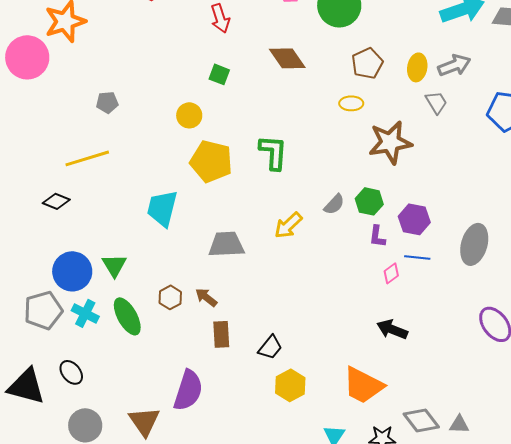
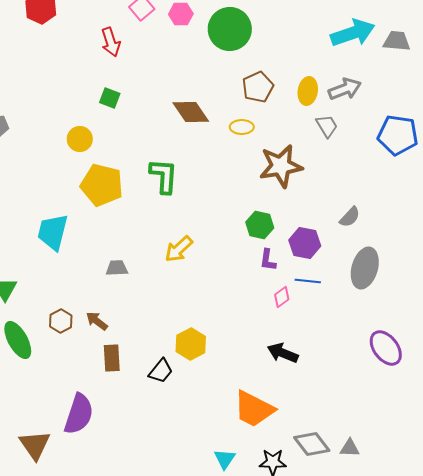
brown diamond: (287, 58) -> (191, 112), moved
gray semicircle: (334, 204) -> (350, 217), moved
gray trapezoid: (226, 244) -> (117, 268), size x0.6
yellow hexagon: (290, 385) -> (191, 344), moved

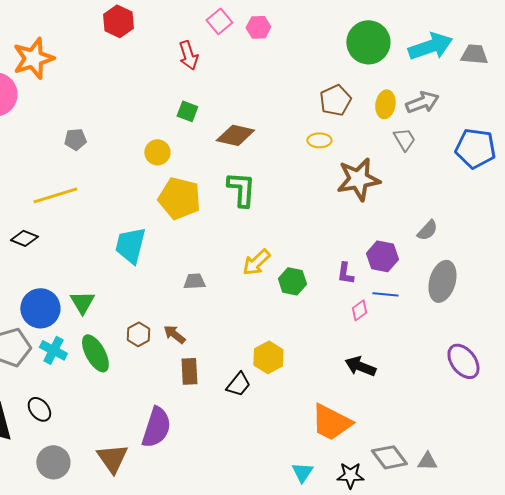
green circle: (230, 29) -> (368, 42), moved
brown diamond: (191, 112) -> (235, 135), moved, turned -42
green hexagon: (260, 225) -> (292, 281), moved

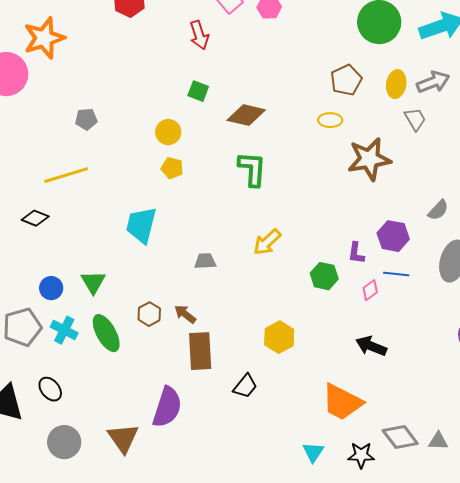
yellow pentagon: (179, 198) -> (172, 168), moved, size x0.5
green hexagon: (292, 281) -> (324, 276), moved
blue circle: (40, 308) -> (51, 288), size x0.6
brown rectangle: (189, 371) -> (200, 351), size x1.4
black trapezoid: (238, 384) -> (245, 386), moved

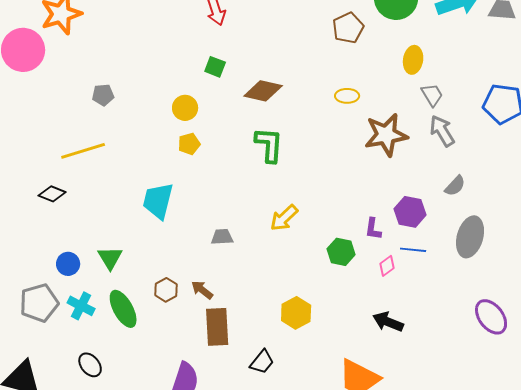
brown pentagon: (346, 80) -> (348, 28), moved
gray arrow: (433, 82) -> (442, 131), moved, turned -100
yellow pentagon: (172, 168) -> (189, 144), turned -30
black ellipse: (50, 389) -> (90, 365), moved

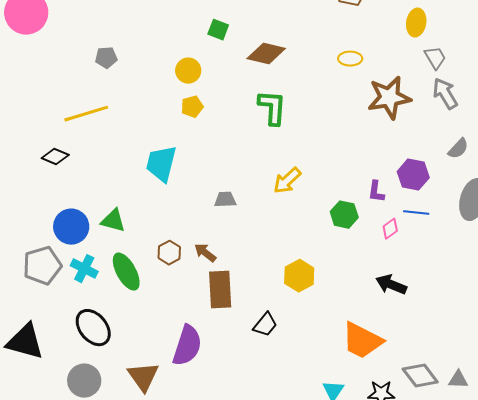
green triangle: (110, 258) -> (113, 221), turned -44
blue circle: (68, 264) -> (71, 227), size x1.5
black ellipse: (90, 365) -> (93, 328), size x1.5

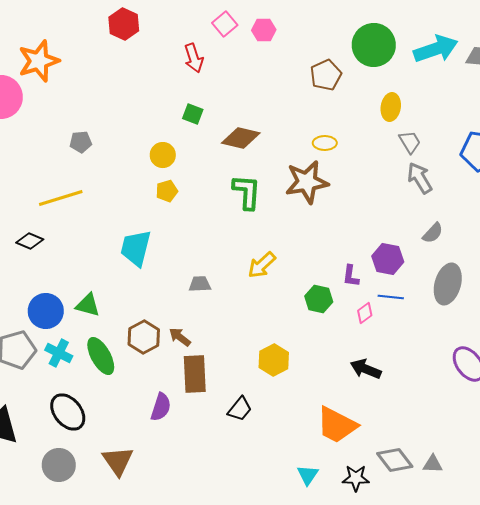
brown star: (389, 98) -> (307, 182), moved
brown hexagon: (169, 253) -> (144, 337), size x1.4
purple semicircle: (187, 346) -> (161, 407), moved, size x0.7

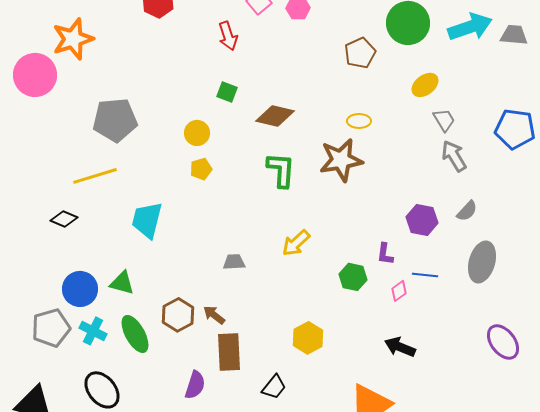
yellow ellipse: (391, 107) -> (425, 85), turned 44
gray pentagon: (81, 142) -> (115, 120), size x2.0
cyan trapezoid: (136, 248) -> (147, 220), moved
purple hexagon: (388, 259) -> (422, 220), moved

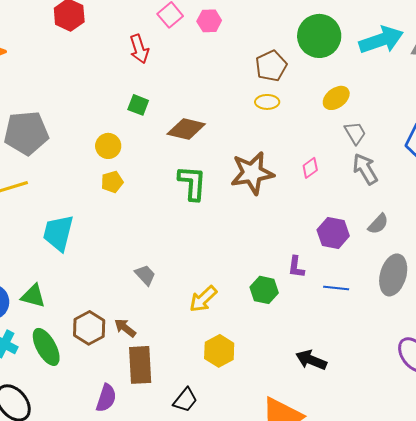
yellow ellipse: (359, 121) -> (267, 102), moved
yellow arrow: (296, 243) -> (203, 299), moved
gray trapezoid: (234, 262) -> (145, 275), turned 50
pink diamond: (399, 291) -> (310, 168), moved

